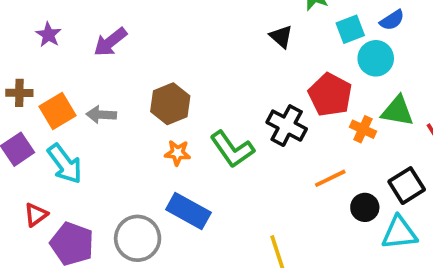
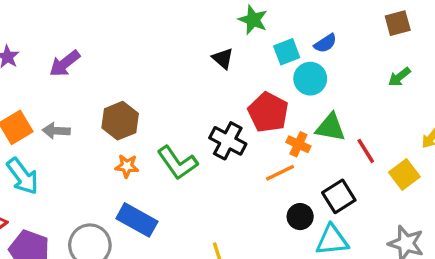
orange line: (330, 178) -> (280, 173), moved

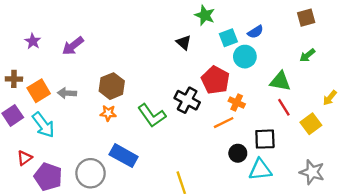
green triangle: (330, 127) -> (280, 81), moved
orange star: (127, 166) -> (108, 113), moved
black square: (339, 196) -> (265, 139), turned 30

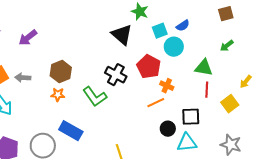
black triangle: (184, 42) -> (122, 35), size x1.6
black cross: (187, 100) -> (116, 75), moved
red line: (284, 107) -> (207, 90), turned 35

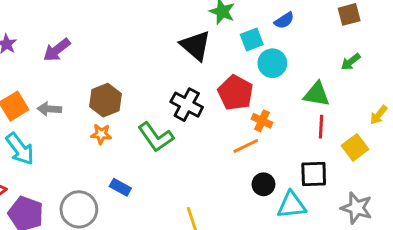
blue semicircle: (183, 26) -> (284, 20), moved
black square: (191, 117) -> (314, 174), moved
blue rectangle: (71, 131) -> (120, 187), size x0.6

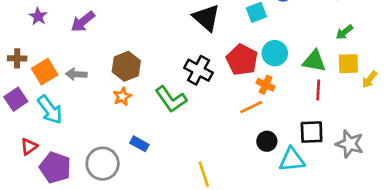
cyan circle: (272, 63) -> (275, 53), moved
orange star: (101, 134) -> (122, 97), turned -30
yellow square: (355, 147) -> (348, 64), moved, turned 35
gray star: (357, 208) -> (350, 144), moved

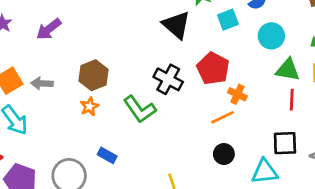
cyan circle: (275, 53) -> (271, 36), moved
black circle: (267, 141) -> (224, 154), moved

